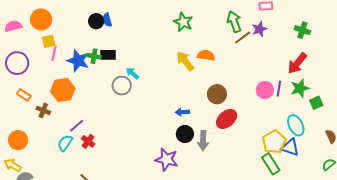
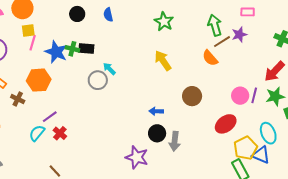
blue semicircle: (107, 20) -> (108, 15), moved
orange semicircle: (206, 55) -> (210, 58), moved, turned -144
red ellipse: (227, 119) -> (226, 124), moved

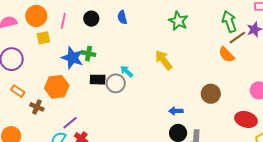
pink line: (33, 43) -> (63, 21), moved
black rectangle: (86, 49) -> (98, 80), moved
yellow arrow: (163, 61) -> (164, 60), moved
red ellipse: (226, 124) -> (246, 119), turned 55

